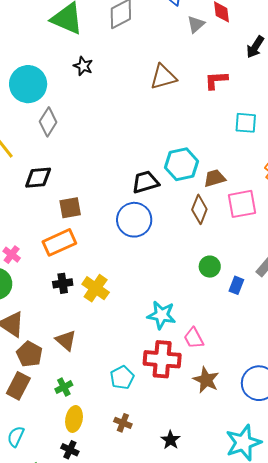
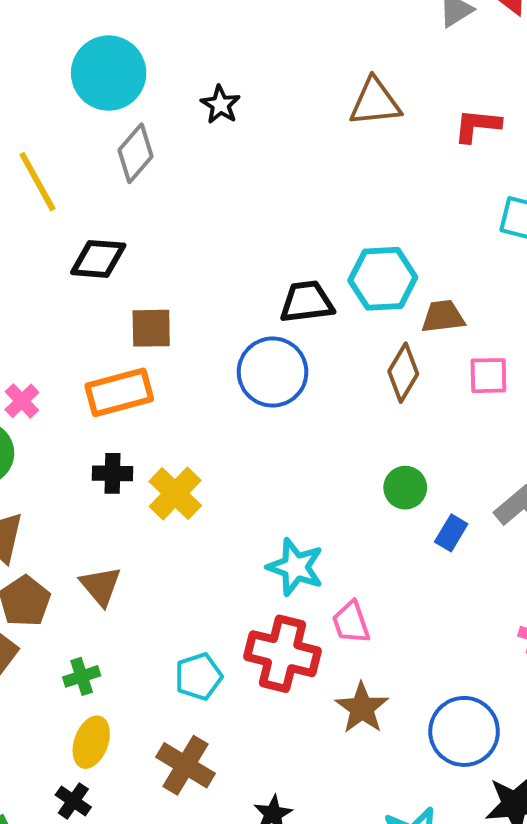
black star: (83, 66) -> (220, 105), moved
pink square: (242, 204) -> (488, 376), size x0.7
brown cross: (123, 423) -> (185, 765), size x1.6

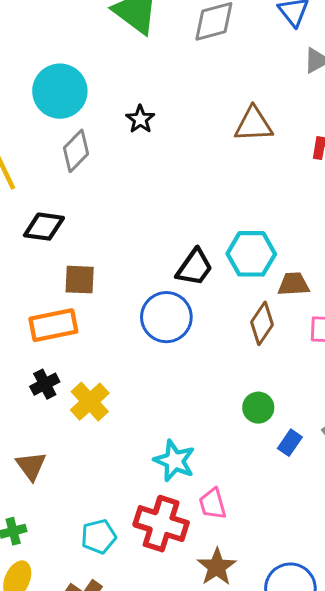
black trapezoid: (307, 302) -> (195, 267), turned 129
black cross: (112, 473) -> (45, 384), turned -32

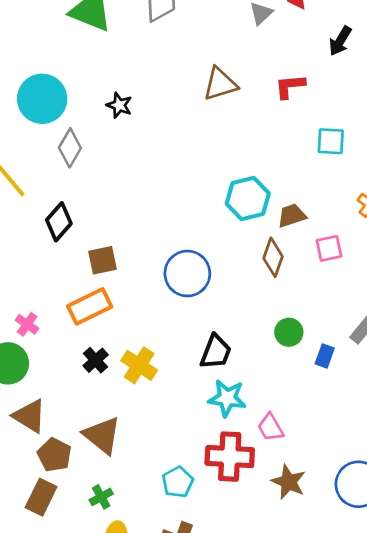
black diamond: (44, 227) -> (59, 222), turned -42
black trapezoid: (195, 267) -> (216, 352), moved
brown triangle: (31, 466) -> (102, 435), size x1.4

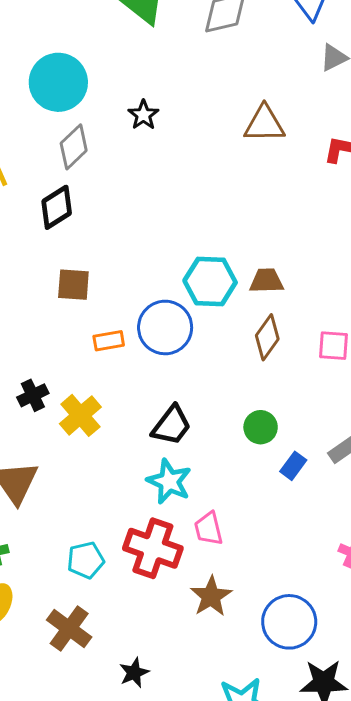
cyan hexagon: (248, 198) -> (210, 282), moved
brown trapezoid: (292, 216) -> (267, 281), moved
black diamond: (59, 222) -> (57, 207), moved
orange rectangle: (90, 306) -> (109, 341), moved, size x0.6

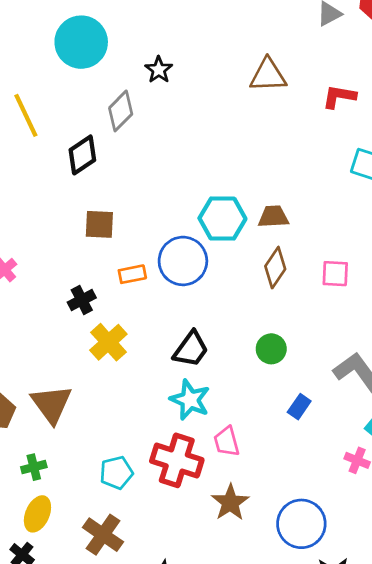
gray diamond: (74, 147) -> (121, 111), moved
black cross: (33, 395) -> (82, 300), moved
blue rectangle: (293, 466) -> (299, 407), moved

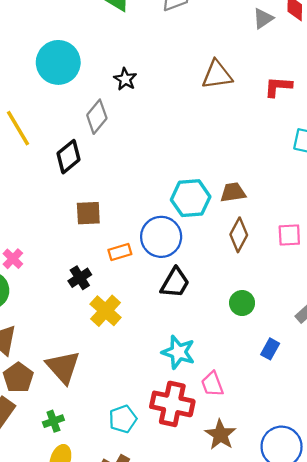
black trapezoid: (191, 349) -> (175, 283), moved

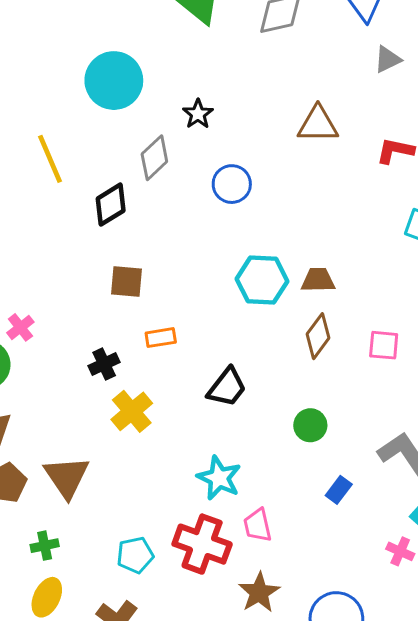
blue circle: (161, 237) -> (232, 184), moved, size x0.7

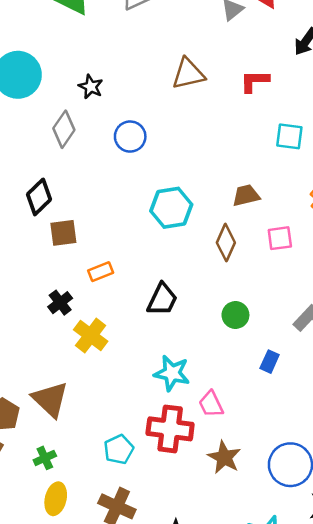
black diamond: (111, 205) -> (39, 197), moved
brown trapezoid: (318, 280) -> (246, 195), moved

